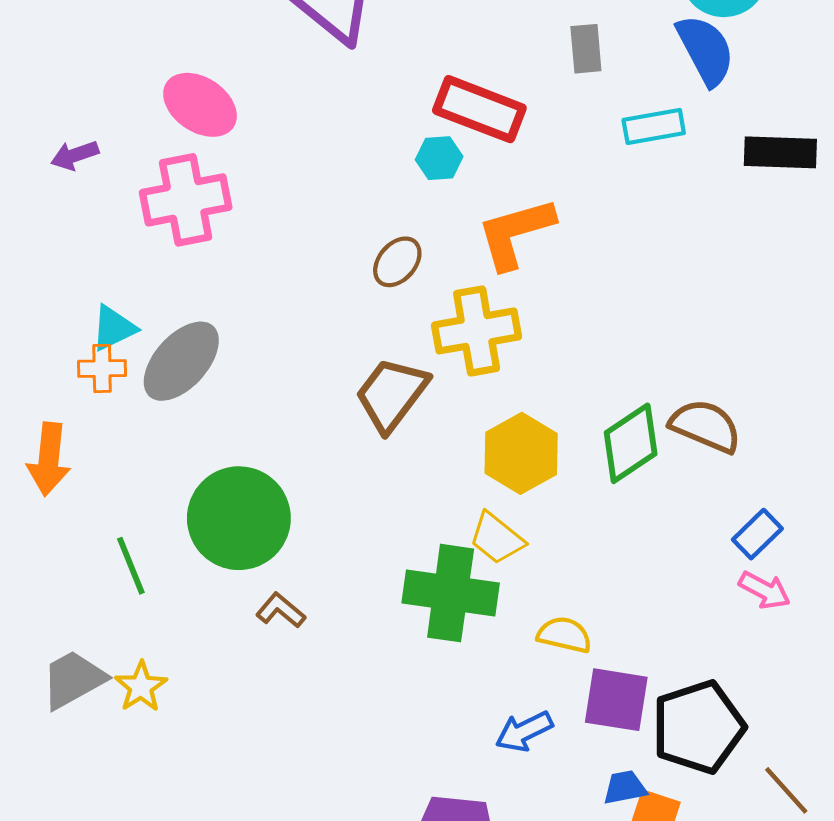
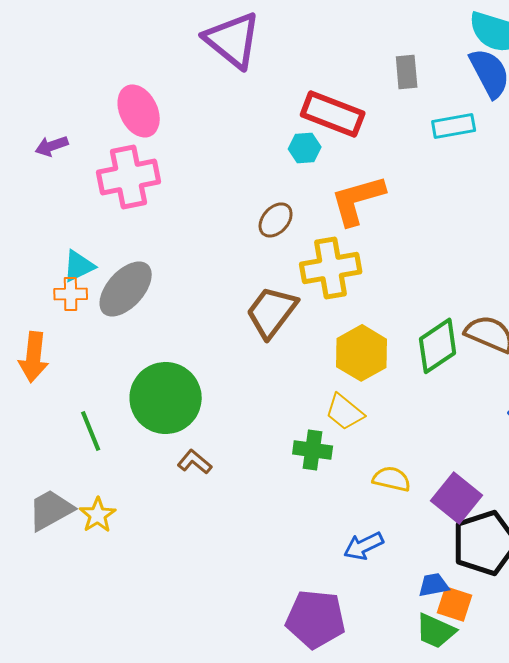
pink ellipse: (200, 105) -> (139, 111), turned 30
green cross: (451, 593) -> (313, 450), size x0.6
purple square: (616, 700) -> (457, 498), moved, turned 30

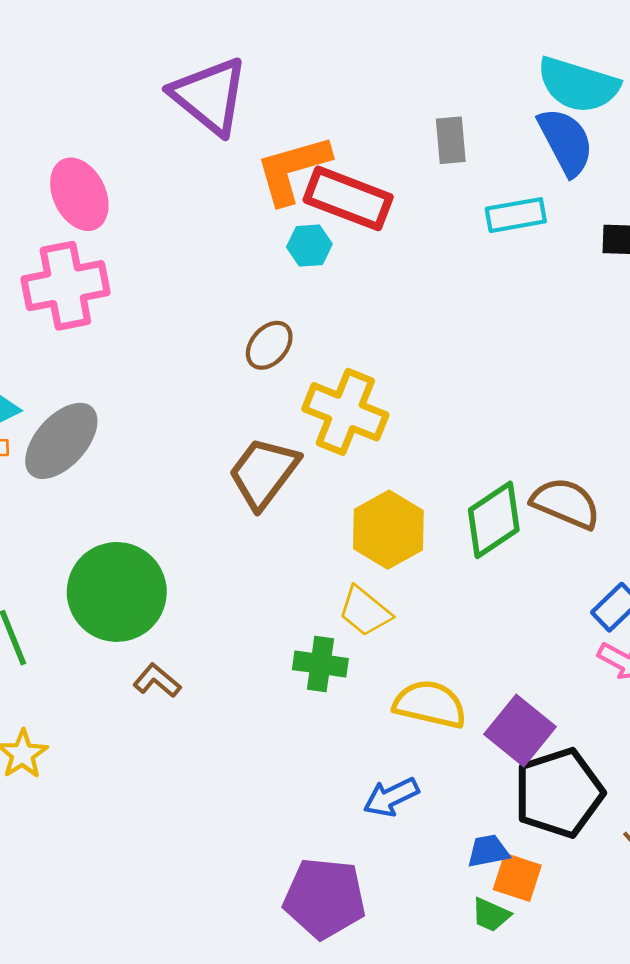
orange L-shape: (358, 200) -> (293, 169), moved
yellow cross: (331, 268) -> (345, 412), turned 32
yellow semicircle: (392, 479) -> (430, 704), size x1.4
green trapezoid: (436, 631) -> (491, 915), size x0.7

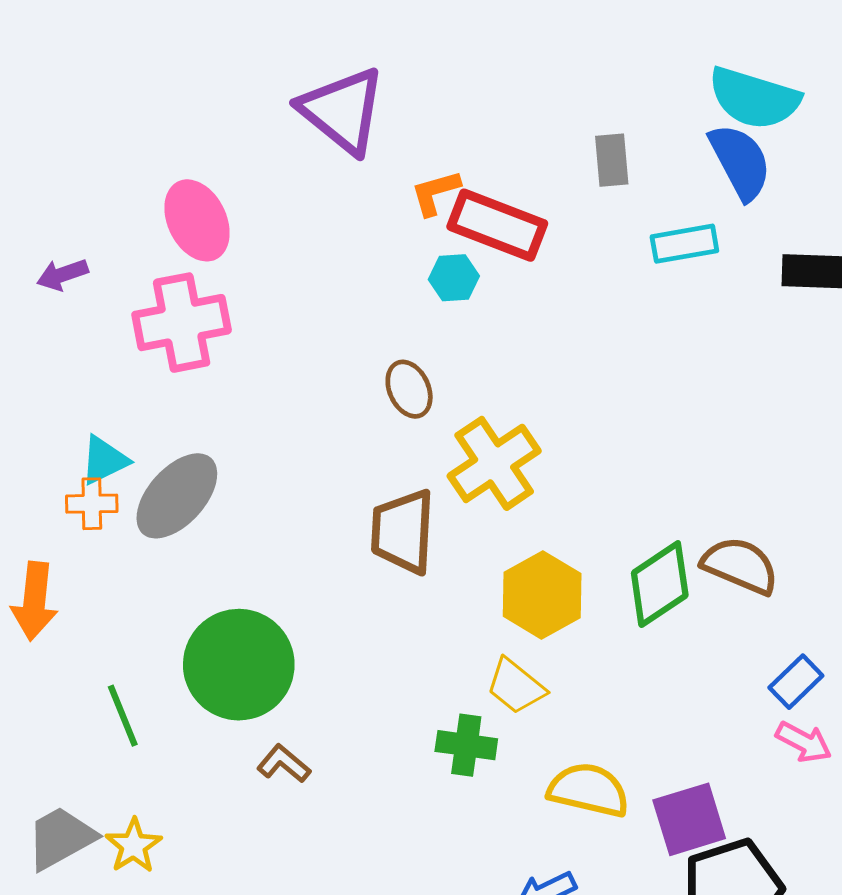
orange L-shape: (293, 169) -> (435, 193), size x0.6
brown ellipse: (269, 345) -> (409, 389), turned -66
yellow cross: (345, 412) -> (494, 463), turned 34
brown trapezoid: (264, 473) -> (403, 532), turned -34
purple square: (520, 731) -> (689, 819), turned 34

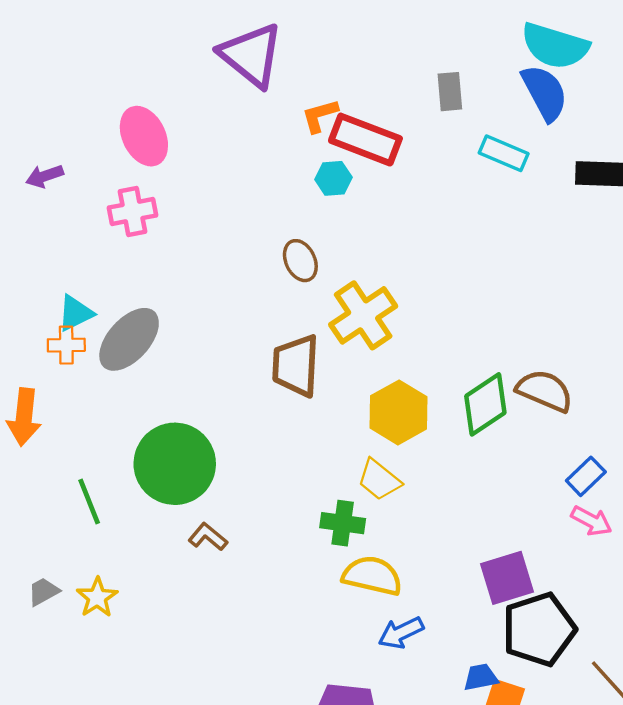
cyan rectangle: (684, 244) -> (504, 153), turned 33
pink cross: (182, 323) -> (133, 211), size x0.7
yellow semicircle: (589, 790) -> (372, 576), moved
gray trapezoid: (61, 838) -> (43, 592), size x0.6

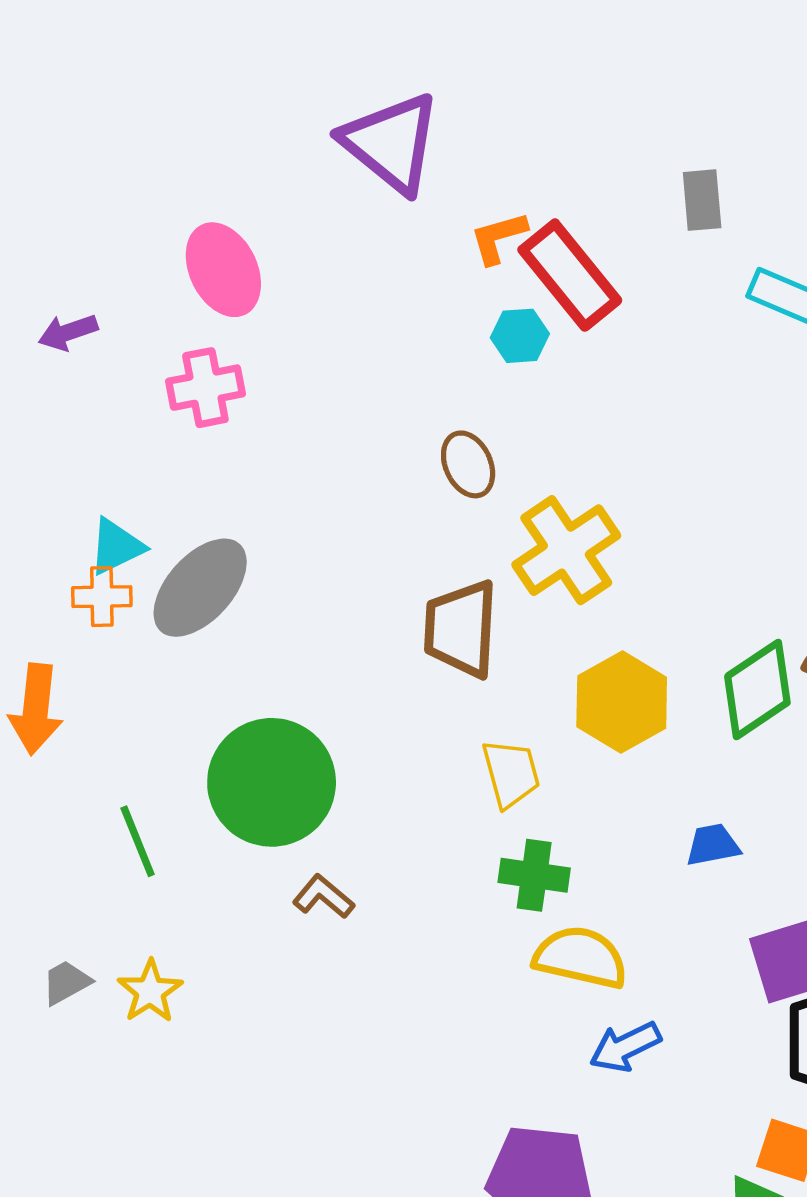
red rectangle: (365, 140) -> (570, 275), turned 30
yellow trapezoid: (379, 480) -> (511, 773), moved, turned -144
blue trapezoid: (481, 677) -> (713, 845), moved

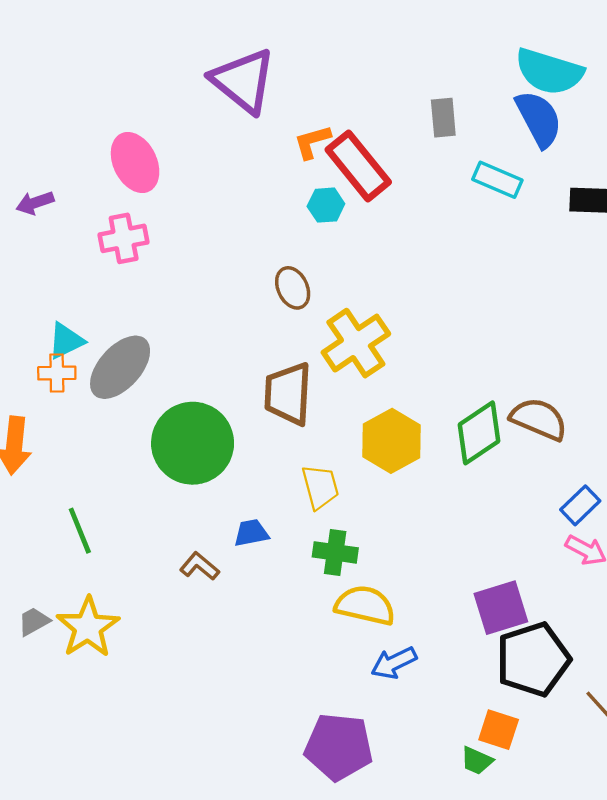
green circle: (272, 782) -> (193, 443), moved
blue trapezoid: (713, 845) -> (251, 533), moved
yellow star: (150, 991) -> (88, 627), size x1.5

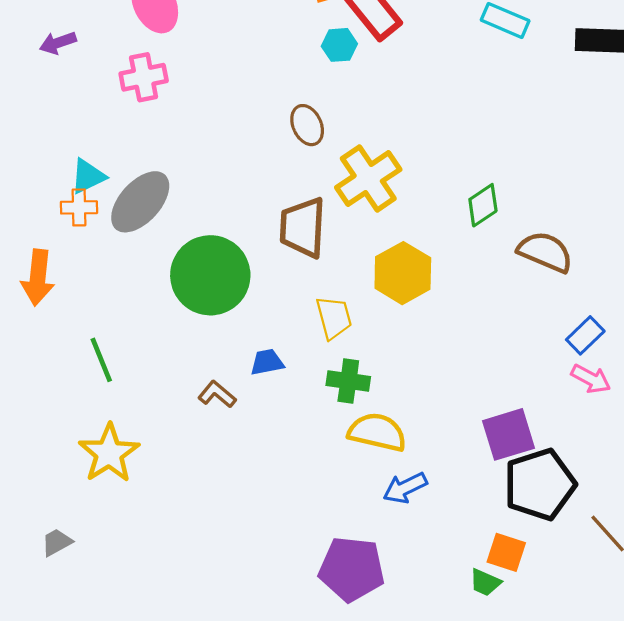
green diamond: (479, 433) -> (483, 205), moved, size x0.7
gray trapezoid: (34, 621) -> (57, 542), moved

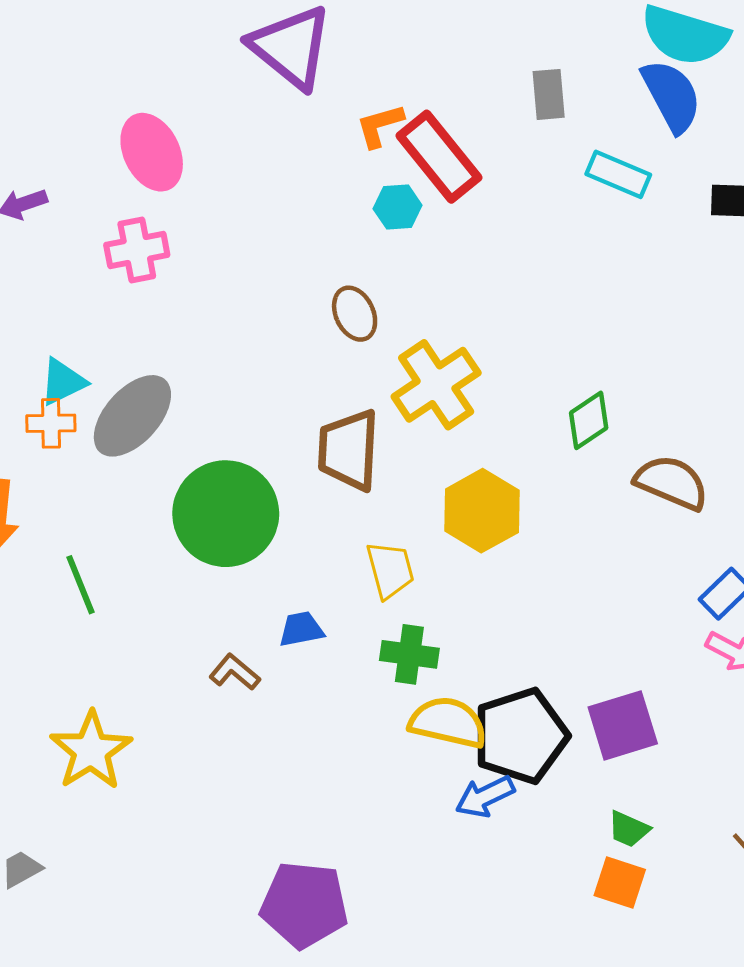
green line: (101, 360) -> (81, 585), moved
black pentagon: (540, 484) -> (521, 736), moved
purple pentagon: (352, 569) -> (304, 905), moved
green trapezoid: (485, 582) -> (629, 829), moved

